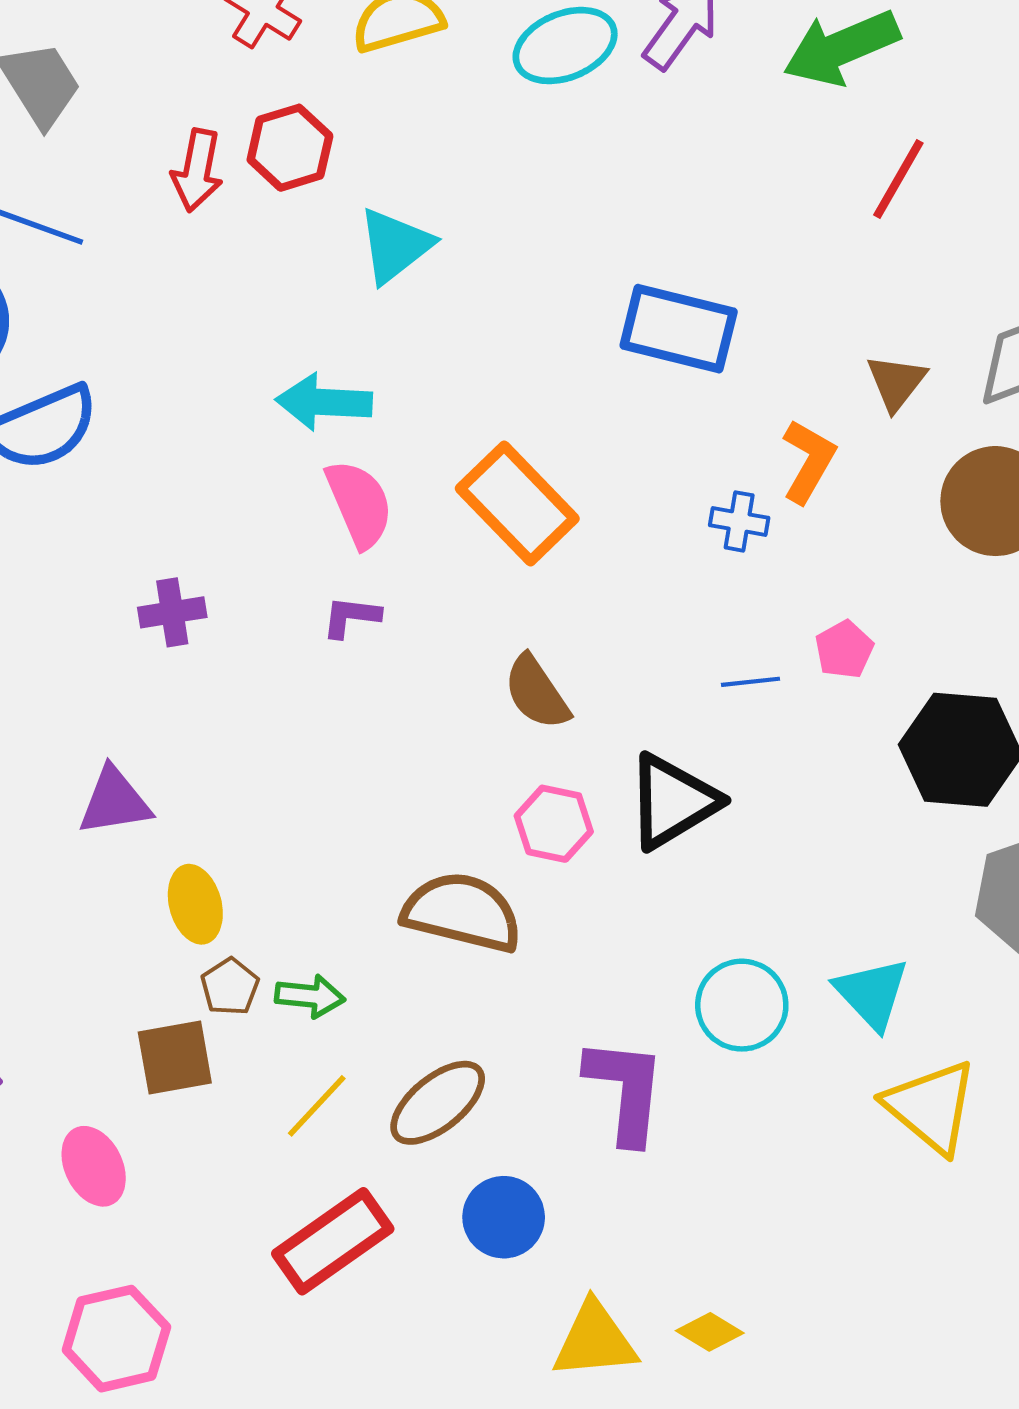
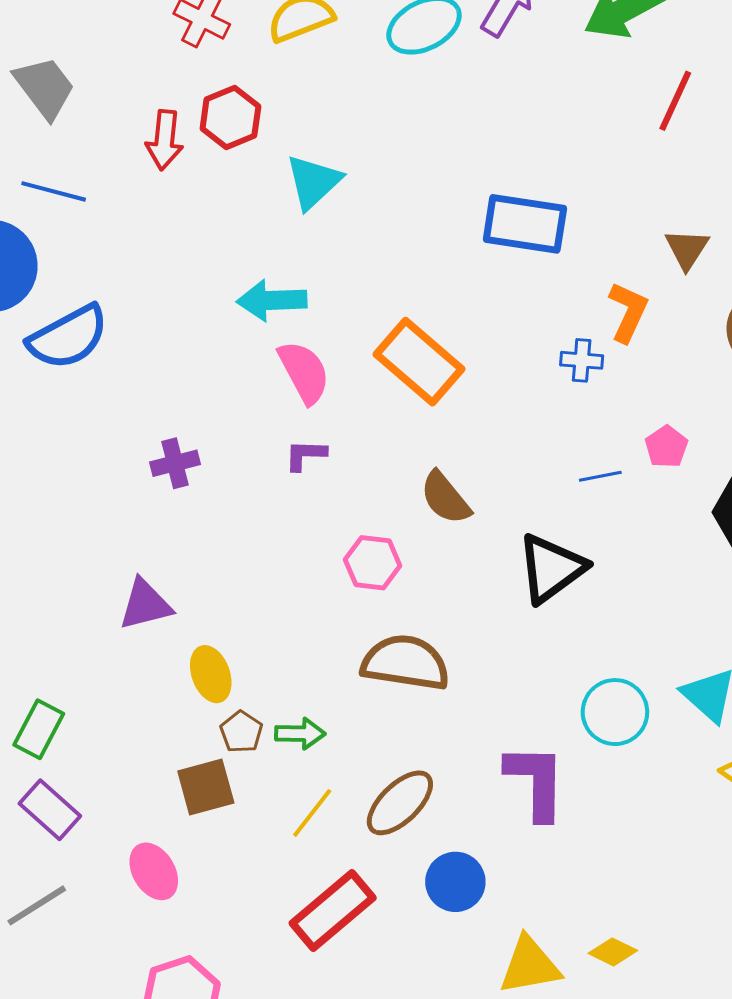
pink hexagon: (554, 824) -> (373, 563), moved

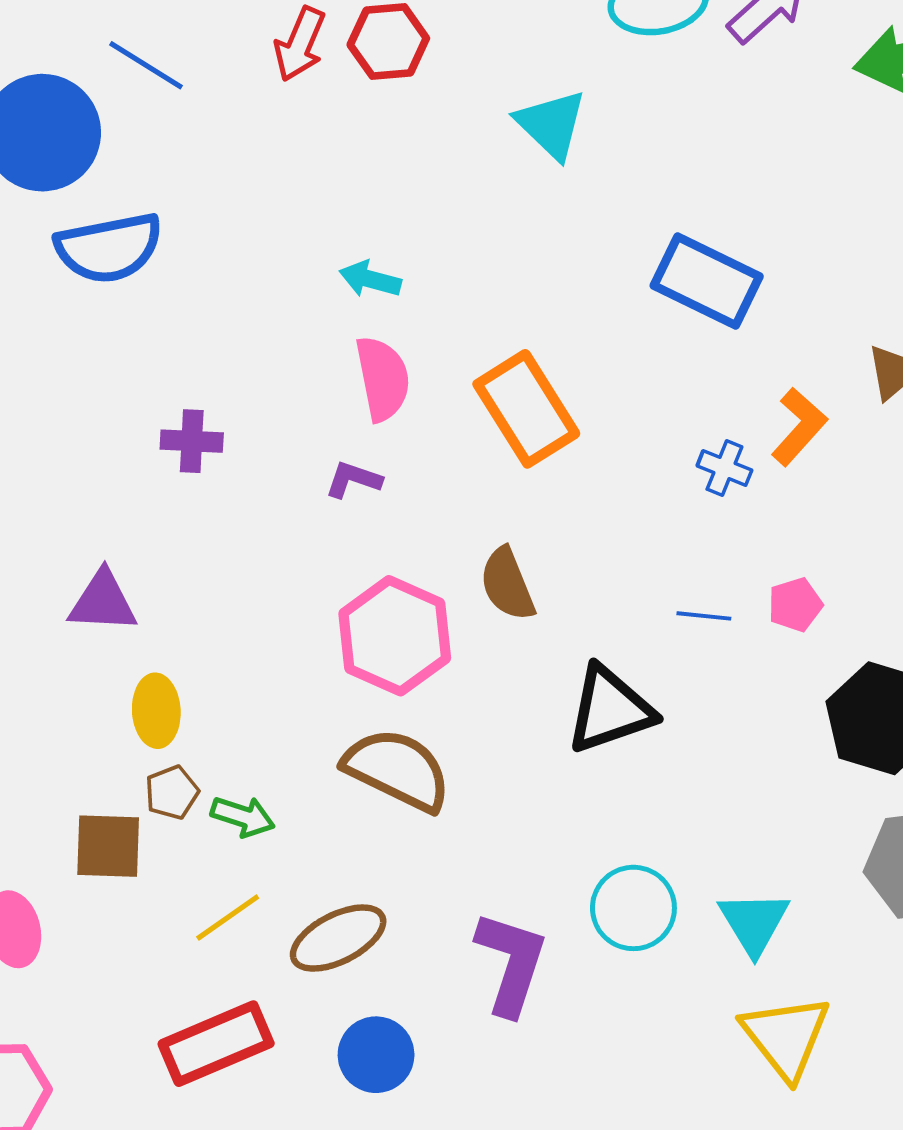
cyan triangle: (313, 182) -> (551, 124), moved, turned -50
cyan arrow: (272, 300) -> (370, 279), size x0.7
pink hexagon: (373, 563) -> (395, 636), size x1.6

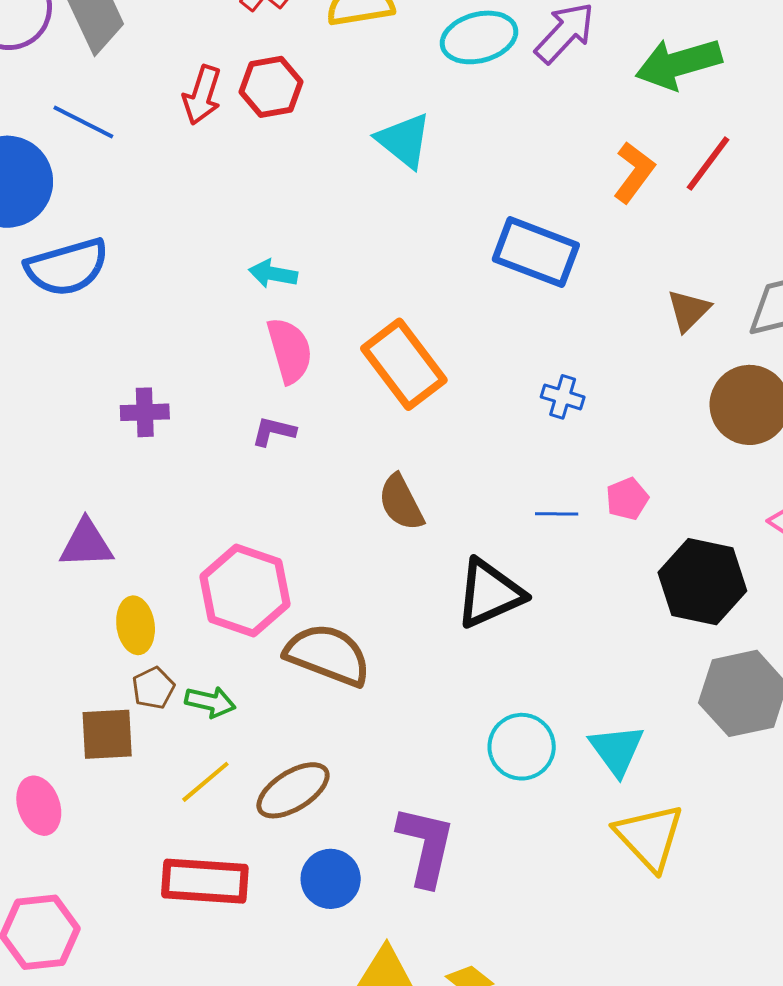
orange L-shape: (799, 427) -> (634, 172), moved
pink hexagon: (395, 636) -> (245, 590), moved
purple L-shape: (511, 963) -> (426, 846), moved
red rectangle: (216, 1044) -> (205, 881), turned 32

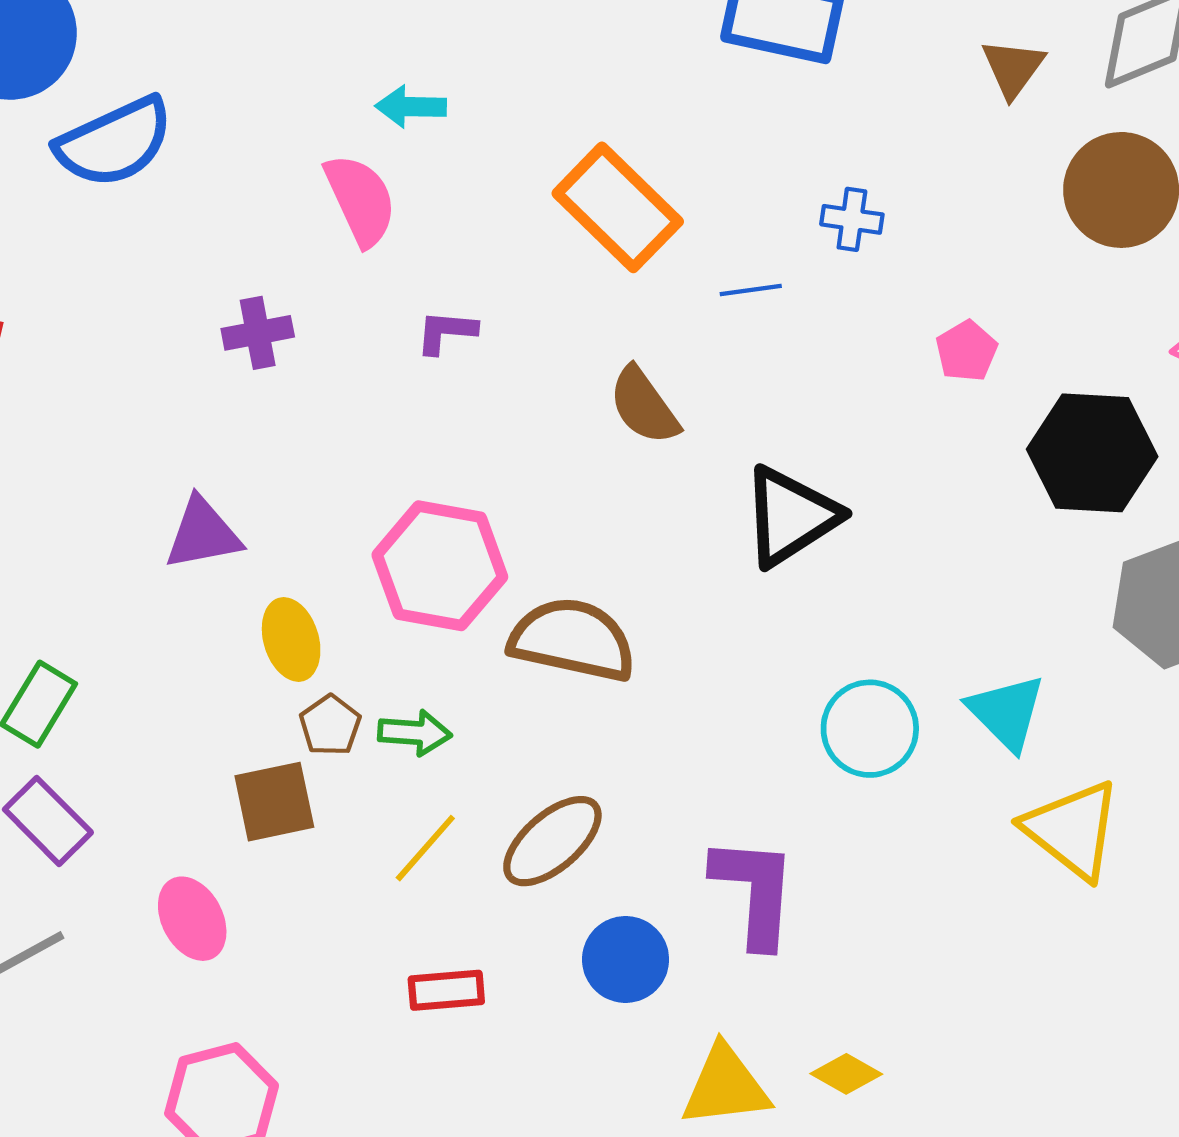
pink semicircle: (290, 350) -> (360, 200), moved
blue line: (557, 514) -> (751, 290), moved
red rectangle: (205, 881) -> (446, 990), size x0.6

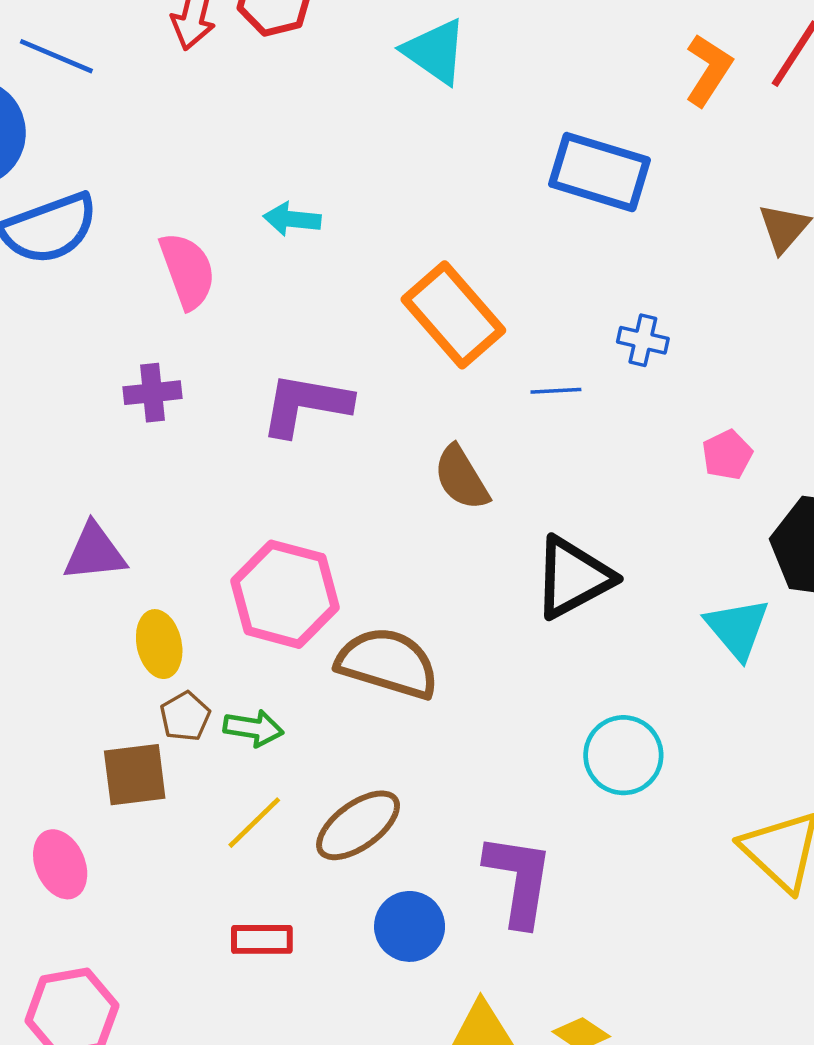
pink semicircle: (360, 200) -> (187, 271), moved
purple L-shape: (446, 332) -> (306, 405), size x1.8
cyan triangle: (1006, 712) -> (737, 628), moved

